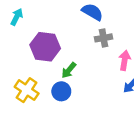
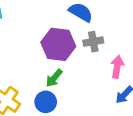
purple hexagon: (45, 47) -> (58, 44), moved

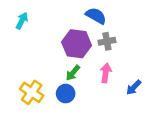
pink arrow: (117, 67) -> (106, 73), moved

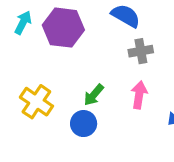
purple hexagon: (77, 44) -> (63, 28), moved
yellow cross: (32, 92) -> (36, 102), moved

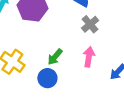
gray cross: (141, 51) -> (90, 24), turned -30

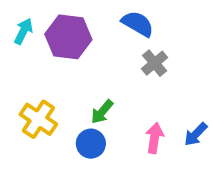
pink arrow: (89, 57) -> (155, 138), moved

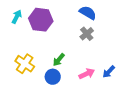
blue semicircle: (138, 24) -> (88, 13), moved
pink arrow: (155, 138) -> (87, 74), turned 56

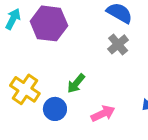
pink arrow: (87, 74) -> (103, 113), moved
blue circle: (53, 77) -> (55, 109), moved

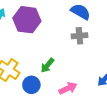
gray cross: (118, 44) -> (79, 36), turned 35

